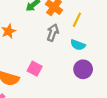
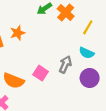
gray arrow: (53, 33) -> (65, 64), moved

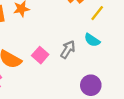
purple circle: (90, 78) -> (91, 85), moved

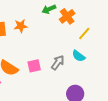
pink square: (40, 55) -> (34, 66), turned 32

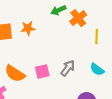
yellow line: (84, 33) -> (97, 37), turned -40
cyan semicircle: (79, 56) -> (97, 69), moved

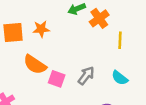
pink square: (42, 71) -> (57, 79), turned 32
orange semicircle: (15, 74) -> (35, 65), moved

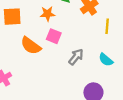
orange star: (41, 29) -> (48, 14), moved
pink square: (57, 79) -> (54, 36), moved

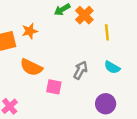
orange star: (48, 14) -> (30, 31), moved
pink square: (54, 36) -> (54, 87), moved

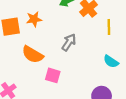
gray arrow: (81, 70) -> (69, 42), moved

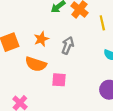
orange star: (34, 19) -> (41, 39), moved

